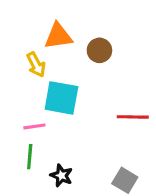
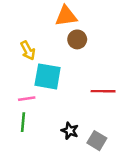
orange triangle: (58, 36) -> (66, 16), moved
black star: (61, 176) -> (70, 131), moved

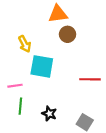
pink line: (27, 99) -> (15, 86), moved
black star: (70, 131) -> (49, 114), moved

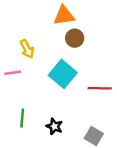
cyan square: (42, 66) -> (63, 74), moved, turned 30
pink line: (15, 86) -> (13, 73), moved

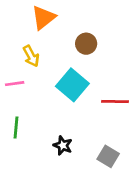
orange triangle: (64, 15) -> (43, 18), moved, turned -30
green line: (22, 118) -> (16, 128), moved

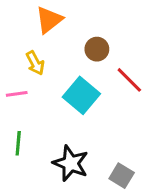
red line: (115, 101) -> (129, 80), moved, turned 44
black star: (63, 145) -> (71, 163), size x1.6

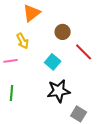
cyan square: (81, 95) -> (53, 62), size x0.7
black star: (71, 163) -> (59, 91), moved, turned -30

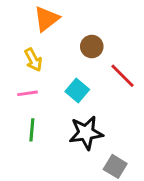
pink line: (11, 61) -> (27, 93), moved
green line: (12, 93) -> (32, 130), moved

